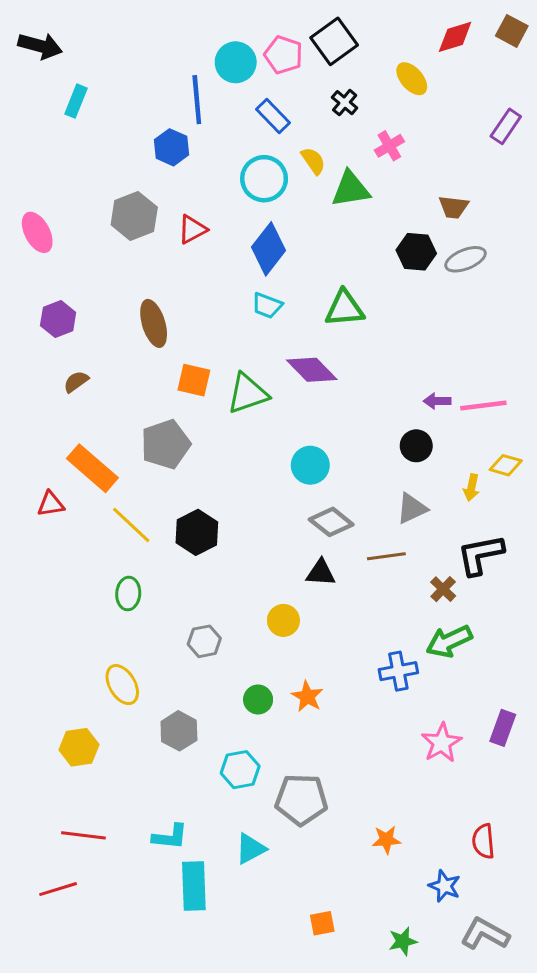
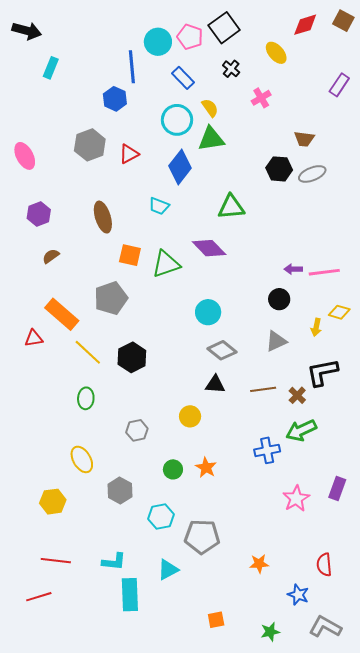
green triangle: (351, 189) -> (211, 139), moved
cyan trapezoid: (267, 306) -> (159, 206), moved
brown line: (386, 556) -> (263, 389), moved

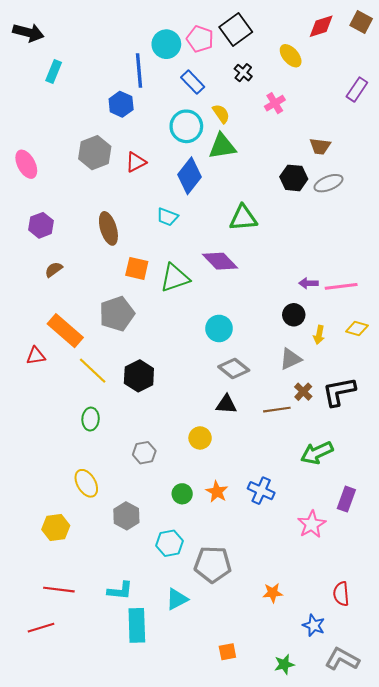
yellow arrow: (316, 327) -> (319, 335), moved
brown cross: (297, 395) -> (303, 392), moved
blue cross: (267, 450) -> (261, 491), moved, turned 35
purple rectangle: (337, 489) -> (346, 499), moved

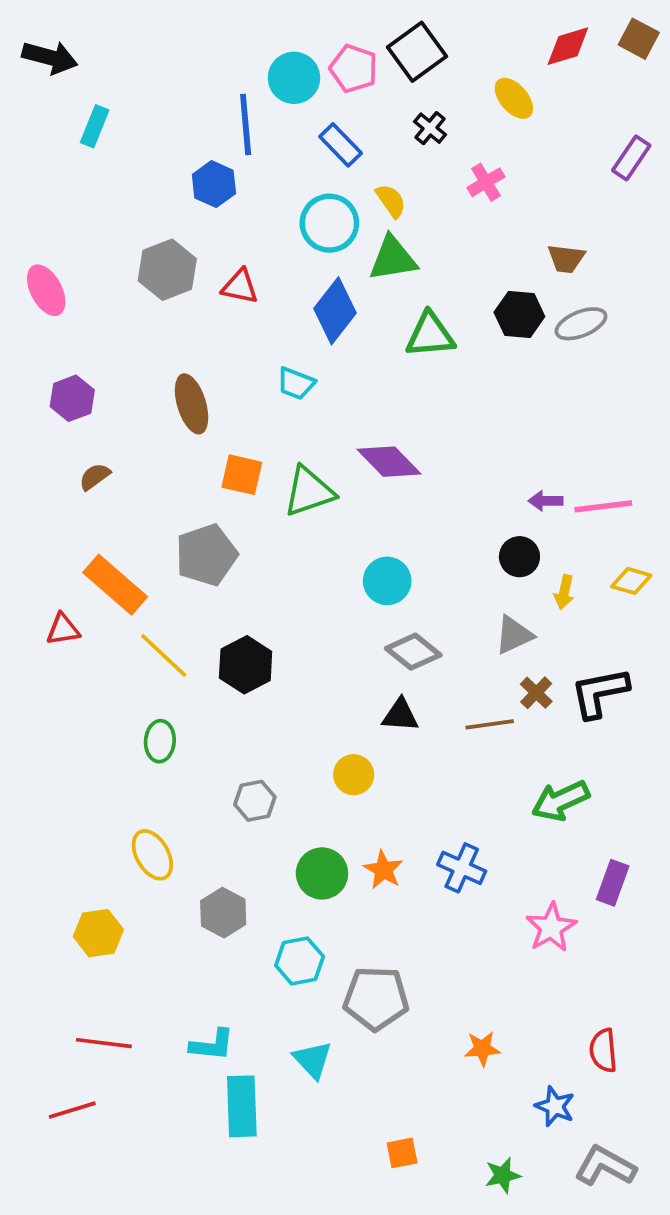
red triangle: (136, 162) -> (240, 287), turned 40
green triangle: (243, 218) -> (430, 335), moved
green circle: (182, 494) -> (322, 873), size x1.4
cyan triangle: (177, 599) -> (313, 1060), turned -45

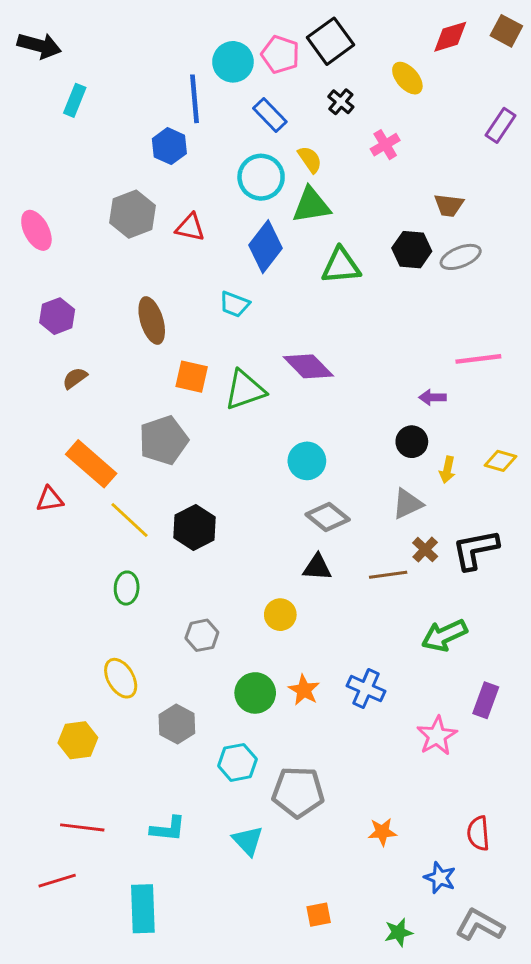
pink line: (603, 506) -> (478, 359), moved
cyan rectangle: (242, 1106) -> (143, 909), moved

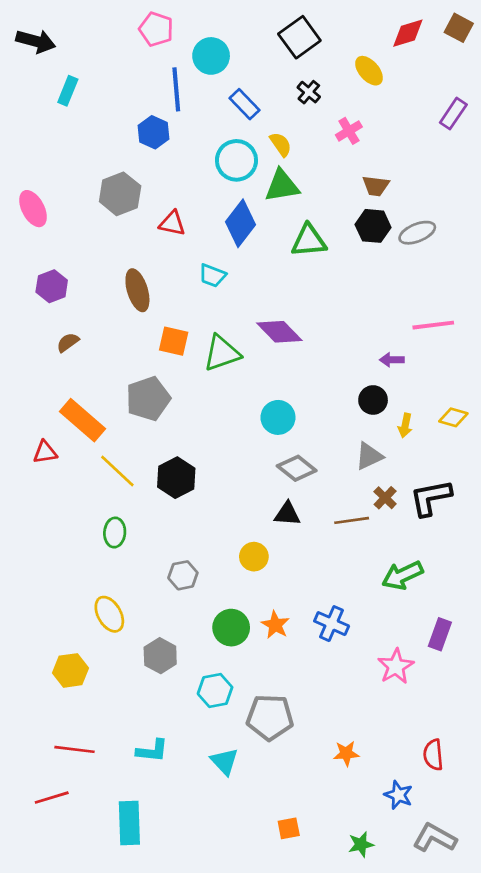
pink pentagon: (280, 54) -> (156, 29), moved
brown trapezoid: (449, 205) -> (376, 186), moved
red triangle: (190, 227) -> (172, 223), moved

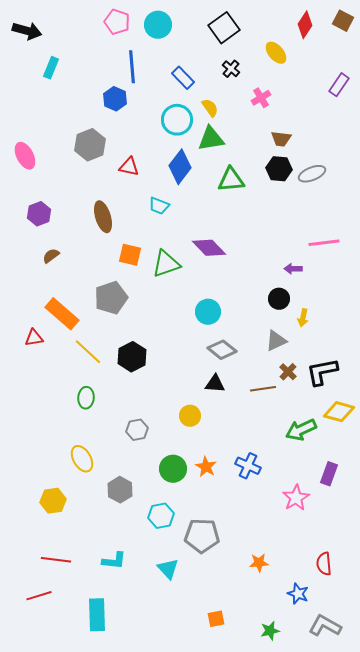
red diamond: (408, 33) -> (305, 25), turned -40
cyan circle: (211, 56) -> (158, 25), moved
yellow diamond: (453, 417) -> (339, 412), moved, size x1.4

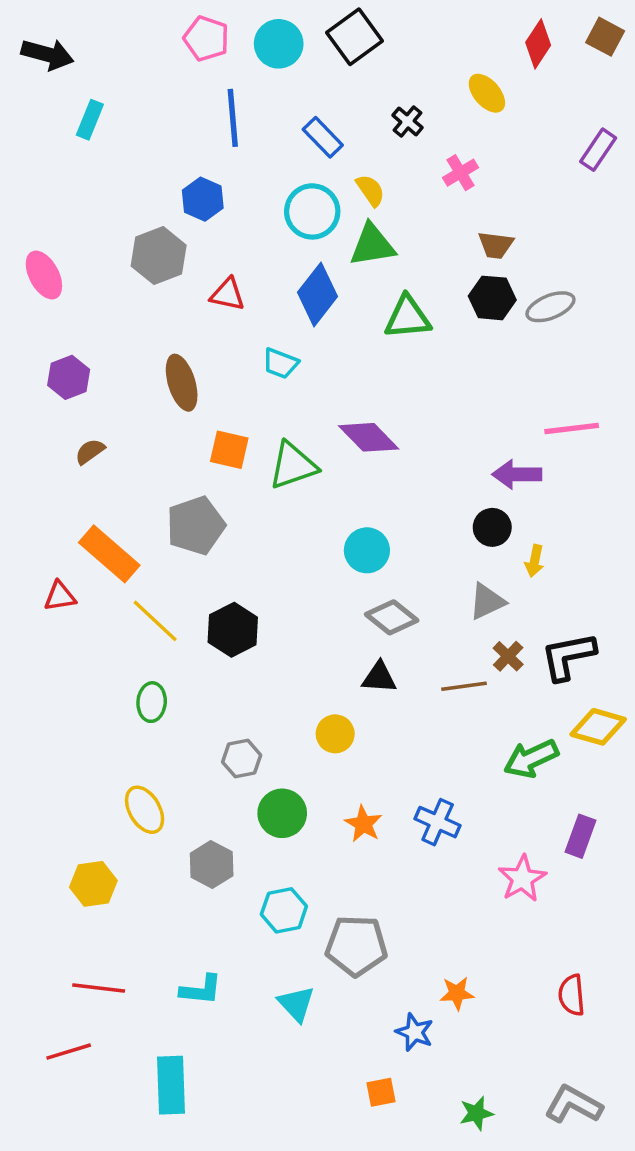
black square: (224, 28) -> (355, 37), moved
blue hexagon: (115, 99) -> (203, 199), moved
purple arrow: (293, 269) -> (517, 474), size x1.5
green circle: (173, 469) -> (282, 813), moved
blue star: (298, 594) -> (415, 1032), moved

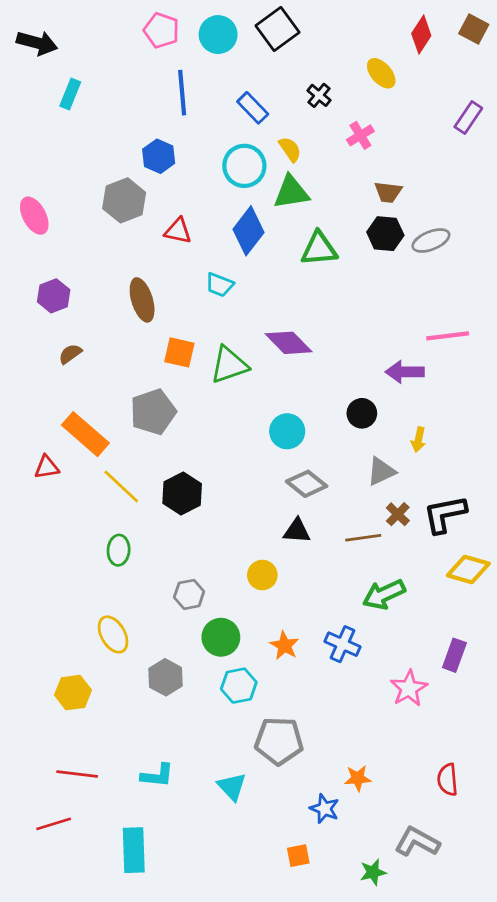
black circle: (492, 527) -> (362, 413), moved
green arrow: (531, 759) -> (384, 594), moved
cyan hexagon: (284, 910) -> (239, 686), moved
gray L-shape: (573, 1104) -> (417, 842), moved

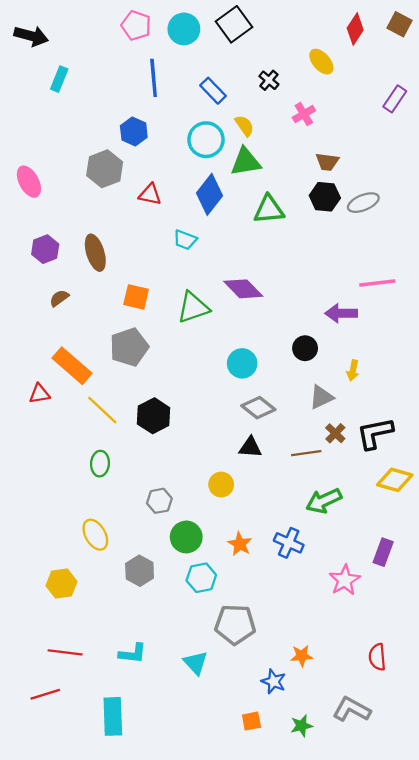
brown ellipse: (142, 300) -> (95, 253), moved
orange square: (179, 352) -> (136, 297), moved
green star: (373, 872) -> (302, 726), moved

